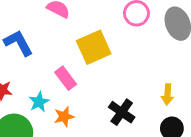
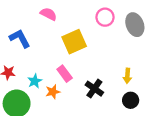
pink rectangle: (66, 78) -> (65, 74), moved

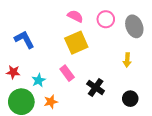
pink semicircle: (49, 14) -> (75, 16), moved
yellow arrow: (127, 76) -> (127, 60), moved
orange star: (53, 92) -> (51, 102), moved

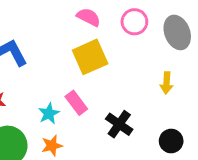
cyan star: (39, 80) -> (49, 113), moved

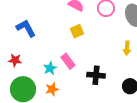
yellow square: (90, 57) -> (77, 31), size x0.6
black cross: (119, 124) -> (96, 75), turned -30

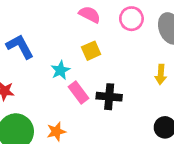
cyan star: (50, 68) -> (60, 70), moved
black cross: (96, 75) -> (109, 97), moved

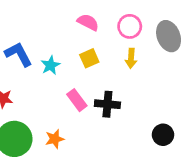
cyan star: (60, 70) -> (50, 65), moved
yellow arrow: (161, 74) -> (131, 58), moved

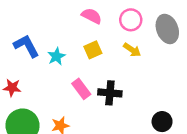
yellow arrow: (131, 58) -> (132, 50), turned -60

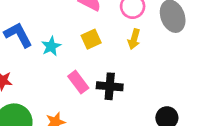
yellow arrow: (132, 50) -> (134, 39), turned 72

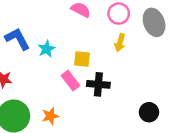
yellow square: (91, 39) -> (82, 59), moved, turned 30

